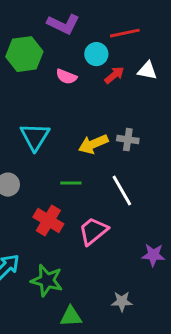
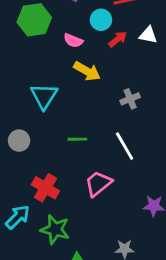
gray cross: (128, 140) -> (130, 99), turned -30
yellow arrow: (93, 144) -> (87, 71), moved, turned -128
red cross: (48, 221) -> (45, 188), moved

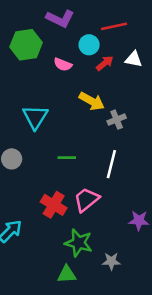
yellow arrow: (87, 71) -> (92, 101), moved
white line: (125, 146) -> (111, 164), turned 44
red cross: (45, 188) -> (54, 205), moved
green star: (55, 229) -> (79, 243), moved

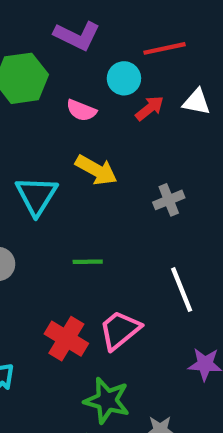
yellow arrow: (92, 101) -> (96, 170), moved
white line: (111, 164) -> (182, 290), moved, turned -36

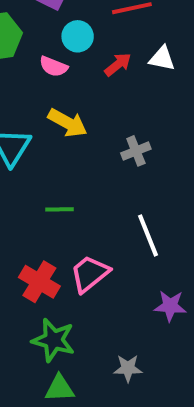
cyan circle: (124, 78) -> (78, 36), moved
green star: (107, 400) -> (53, 340), moved

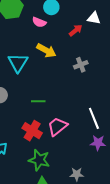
red arrow: (118, 64) -> (76, 30), moved
green line: (59, 209) -> (38, 101), moved
white line: (148, 235) -> (94, 118), moved

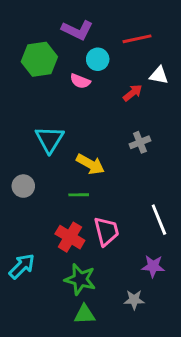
yellow arrow: (46, 51) -> (90, 164), moved
pink trapezoid: (57, 127) -> (106, 231), turned 115
purple star: (98, 143) -> (153, 266), moved

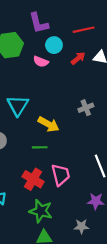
purple L-shape: (77, 30) -> (39, 23), turned 50
red arrow: (133, 93) -> (78, 58), moved

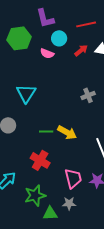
yellow arrow: (48, 124) -> (67, 132), moved
pink trapezoid: (61, 175) -> (73, 178), moved
green star: (41, 211) -> (35, 195), moved, turned -30
gray star: (81, 226) -> (69, 203), moved

